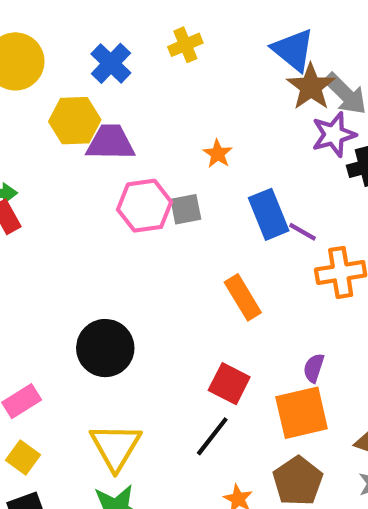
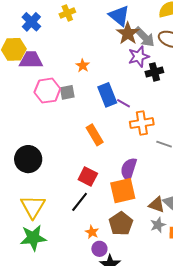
purple semicircle: (314, 368) -> (129, 169), size x1.6

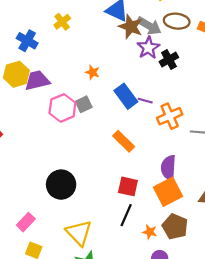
orange star: (92, 232) -> (150, 232), moved

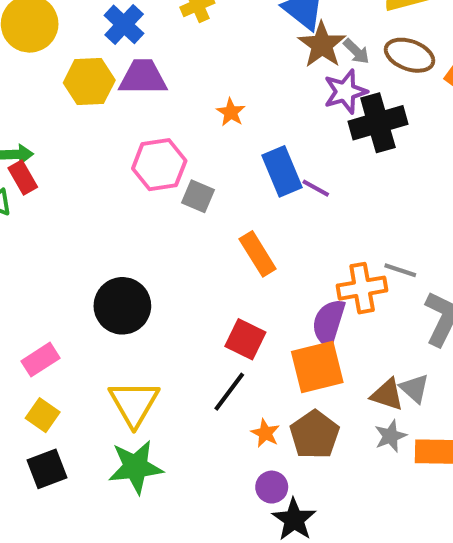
gray arrow: (149, 26) -> (356, 51), size x0.6
black cross: (169, 60) -> (378, 123), size x1.5
purple trapezoid: (37, 81) -> (143, 77), moved
gray square: (84, 104) -> (198, 196), moved, turned 35
orange cross: (170, 116) -> (362, 288), moved

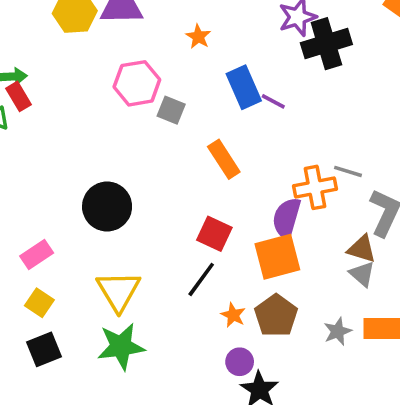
brown triangle: (387, 395) -> (362, 249), moved
gray star: (390, 436) -> (338, 331), moved

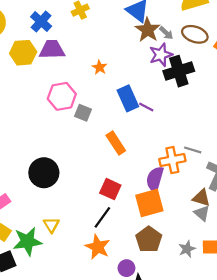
yellow triangle: (119, 291) -> (51, 225), size x0.6
orange star: (233, 315) -> (98, 247), moved, size x1.6
green star: (121, 346) -> (27, 241), moved

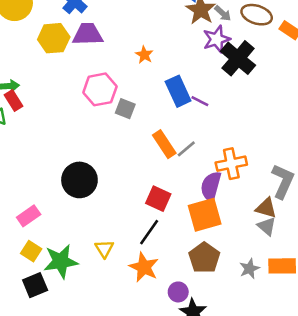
black cross: (179, 71) -> (238, 58), turned -32
gray line: (193, 150) -> (186, 149), moved, turned -56
yellow triangle: (51, 225) -> (104, 249), moved

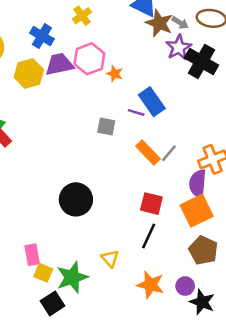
pink hexagon: (100, 89) -> (89, 59), moved
purple line: (200, 101) -> (136, 112), moved
pink rectangle: (29, 216) -> (32, 255), moved, turned -55
orange star: (144, 267) -> (151, 285), moved

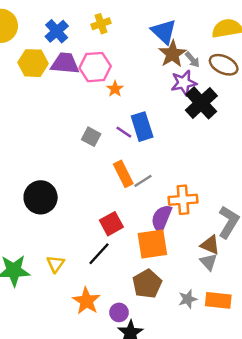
red square: (151, 204) -> (111, 224), turned 30

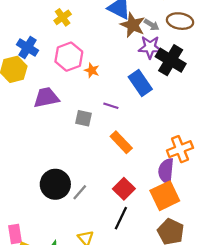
blue cross: (57, 31) -> (28, 48), moved
purple trapezoid: (65, 63) -> (46, 97), moved
purple star: (184, 83) -> (150, 47), turned 30
blue rectangle: (142, 127) -> (140, 83), moved
gray line: (143, 181) -> (80, 192), moved

